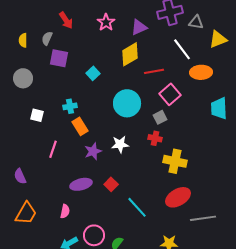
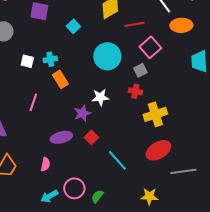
white square: (37, 115) -> (27, 61), moved
purple star: (93, 151) -> (82, 113), moved
yellow cross: (175, 161) -> (155, 114), turned -30

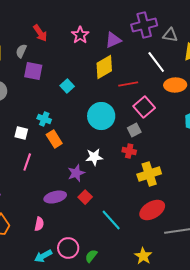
cyan cross: (50, 59) -> (44, 119), turned 32
white square: (27, 61) -> (21, 133), moved
yellow star: (149, 196) -> (143, 256), turned 30

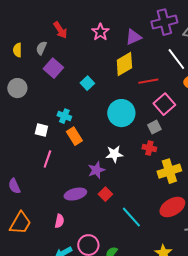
purple square: (33, 71) -> (53, 68), turned 30

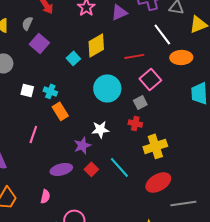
yellow diamond: (124, 64) -> (96, 45), moved
white square: (41, 130) -> (27, 90), moved
cyan line: (131, 217) -> (119, 167), moved

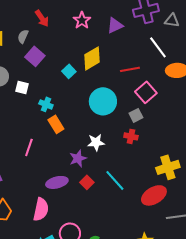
white square: (27, 90) -> (22, 87), moved
yellow cross: (155, 146) -> (168, 167), moved
pink semicircle: (45, 196) -> (41, 209), size x1.6

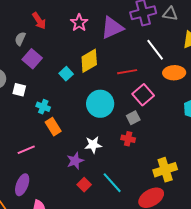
gray triangle: (172, 20) -> (170, 14), moved
purple triangle: (115, 25) -> (112, 28), size x1.4
pink line: (29, 147) -> (26, 150), turned 48
purple ellipse: (57, 182) -> (22, 185), moved, turned -55

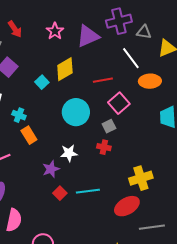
gray triangle: (170, 14) -> (144, 32), moved
cyan line: (112, 183) -> (88, 191), turned -55

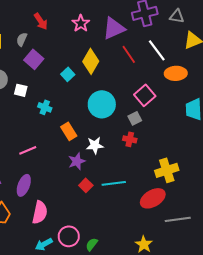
gray triangle: (144, 32) -> (177, 16), moved
yellow diamond: (65, 69) -> (91, 61), turned -30
red line: (103, 80) -> (129, 54), moved, turned 66
orange rectangle: (29, 135) -> (69, 131), moved

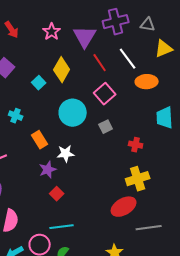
purple triangle: (114, 28) -> (85, 37), turned -35
pink square: (145, 95) -> (105, 94), moved
red cross: (130, 139) -> (136, 145), moved
cyan line: (114, 183) -> (62, 227), moved

